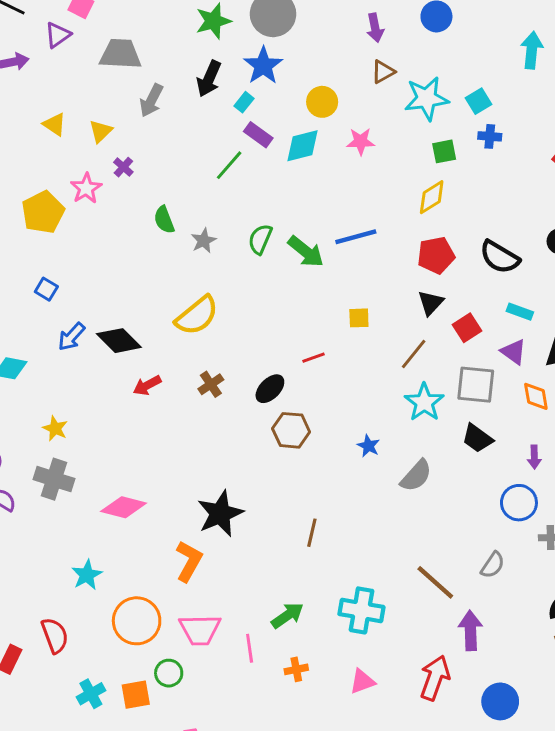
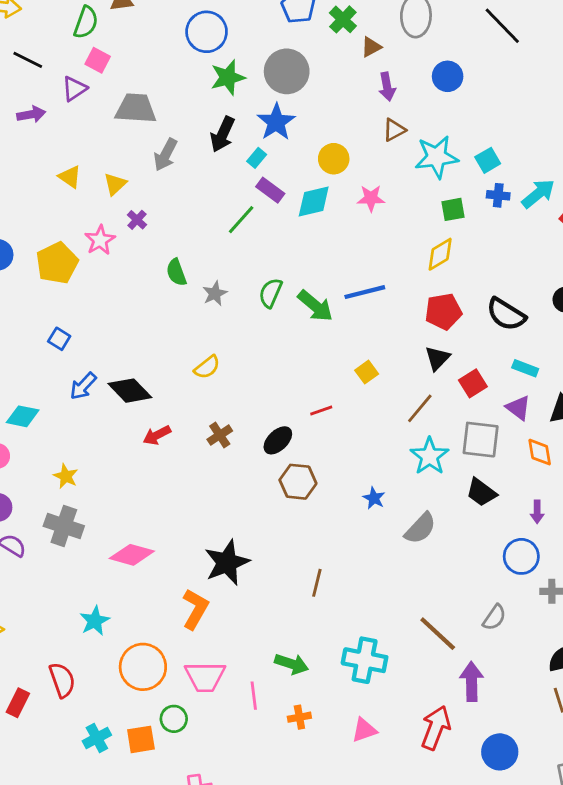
cyan arrow: (532, 50) -> (538, 194), moved, turned 44
yellow semicircle: (197, 316) -> (207, 367), size x0.6
yellow square: (359, 318) -> (367, 372), turned -35
green arrow: (287, 615) -> (292, 664), turned 52

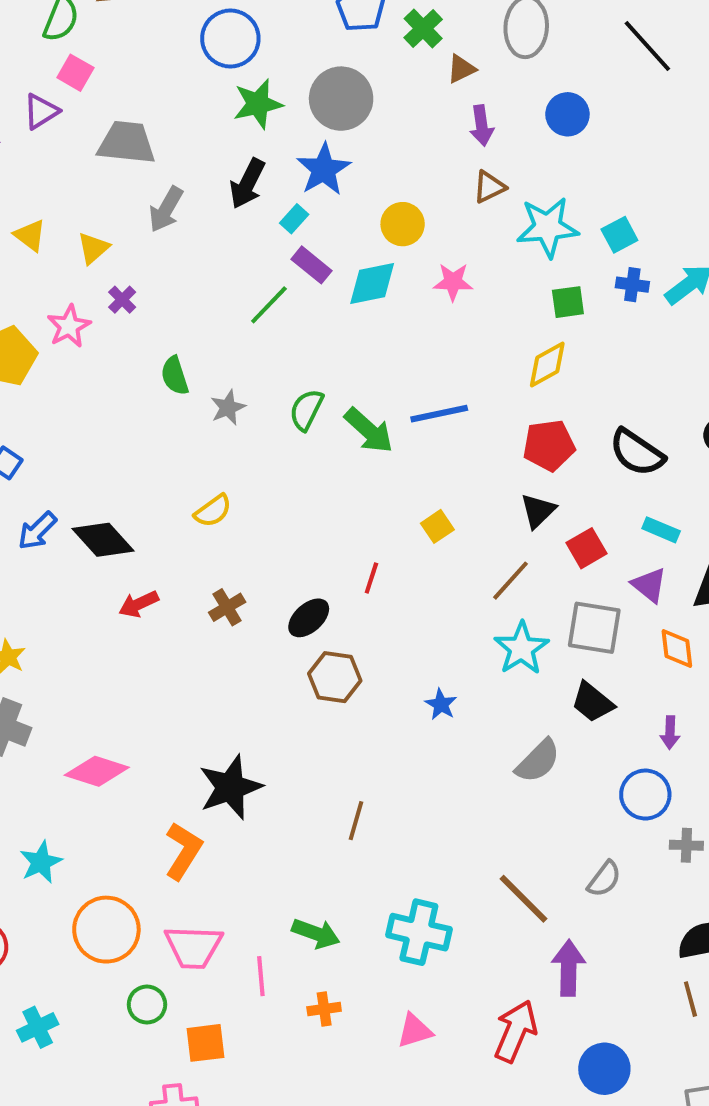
red line: (321, 410) -> (371, 578), turned -55
gray semicircle: (420, 528) -> (538, 761), moved
orange square: (141, 739) -> (206, 1043), moved

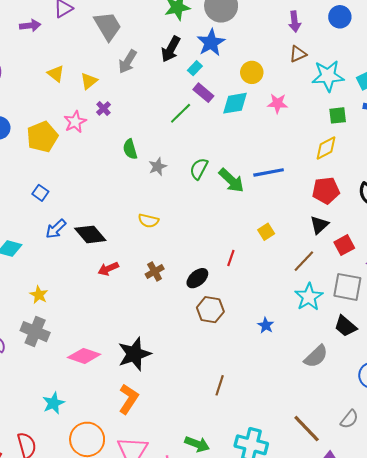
gray trapezoid: (127, 143) -> (108, 26), turned 52
yellow semicircle: (213, 511) -> (148, 221), turned 48
black star: (230, 787) -> (134, 354), moved

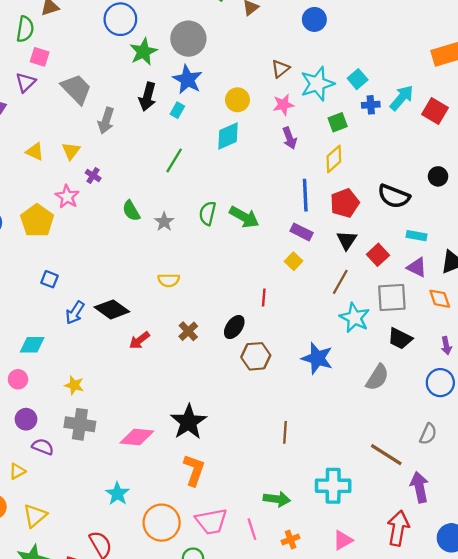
purple arrow: (295, 22) -> (290, 138), moved
purple rectangle: (203, 93) -> (302, 232), moved
pink star: (278, 103) -> (283, 105), moved
blue line: (269, 172) -> (305, 195), moved, turned -68
blue star: (266, 325) -> (317, 358), size x1.8

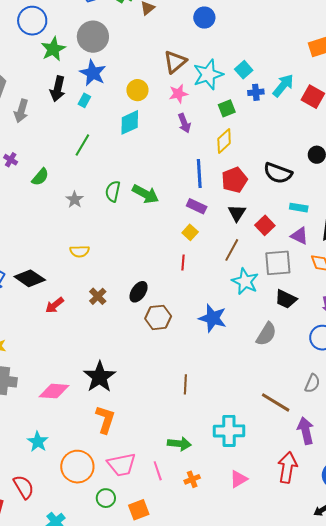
brown triangle: (280, 69) -> (175, 62), size x1.4
green semicircle: (131, 211) -> (40, 177), moved, turned -108
red line: (264, 298) -> (183, 263), moved

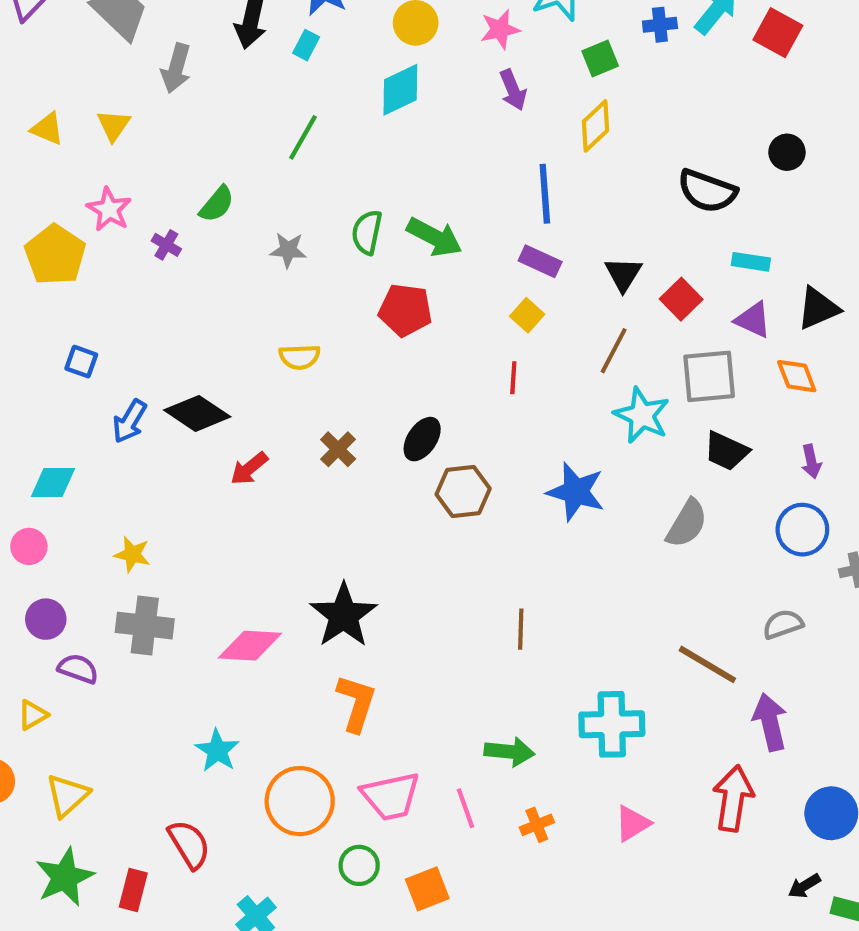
purple cross: (11, 160) -> (166, 245), moved
red pentagon: (234, 180) -> (405, 310), moved, turned 30
gray star: (75, 200) -> (288, 250), turned -30
gray semicircle: (312, 383) -> (783, 624), turned -132

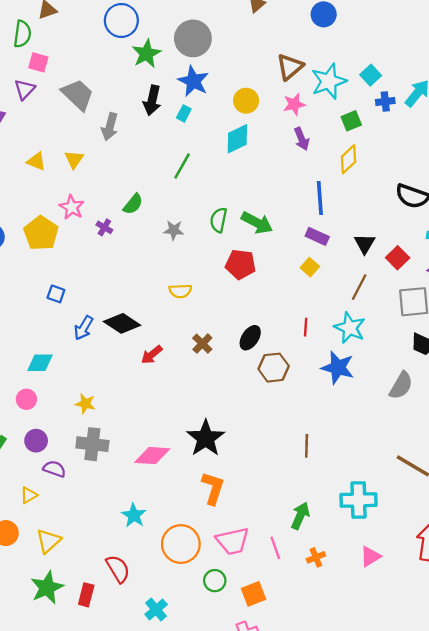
red line: (513, 378) -> (306, 327), moved
cyan star: (642, 415) -> (350, 328), moved
green arrow: (509, 752) -> (300, 516), turned -72

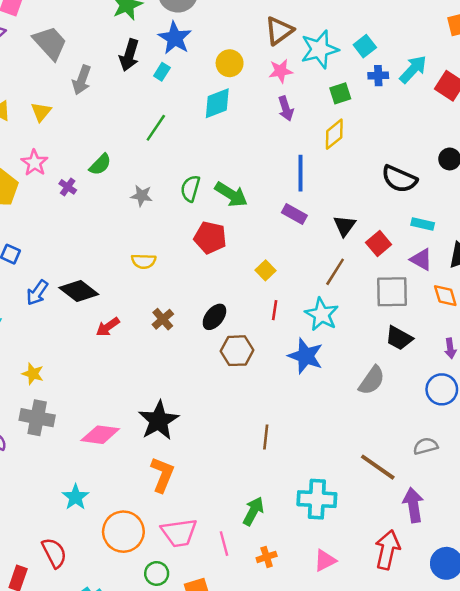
yellow square: (310, 267) -> (266, 270), moved

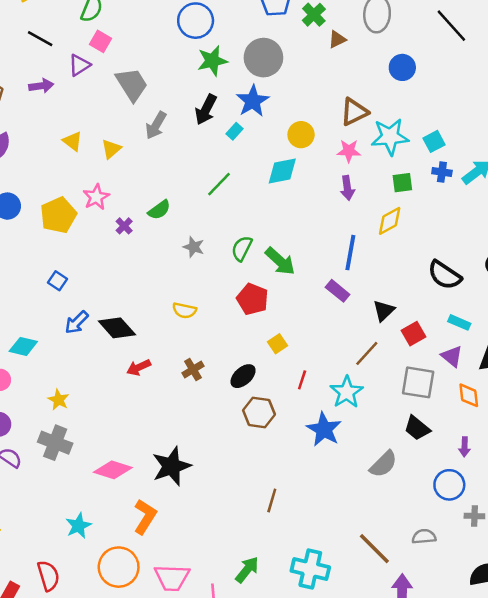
yellow square: (266, 270) -> (277, 344), moved
orange L-shape: (162, 475) -> (145, 517), moved

